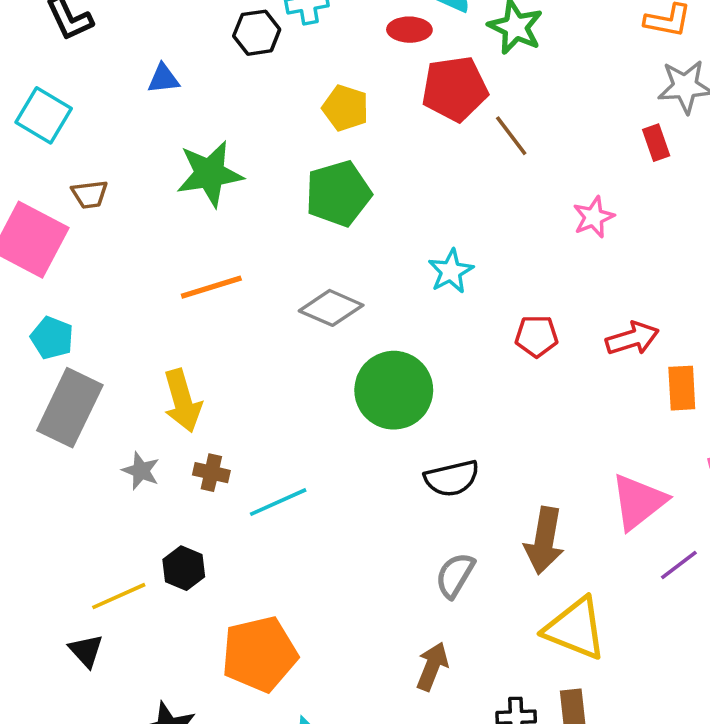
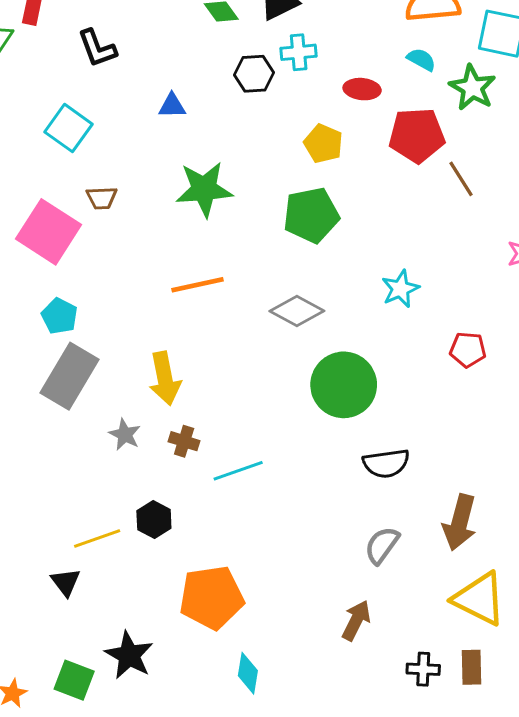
red ellipse: (409, 30) -> (362, 89), moved

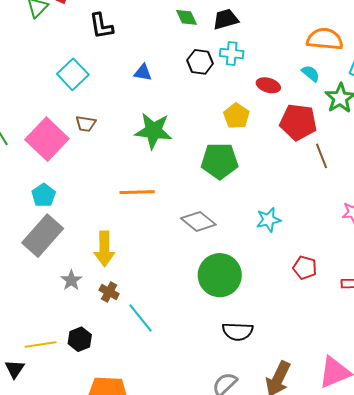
cyan line: (238, 471) -> (141, 318), turned 60

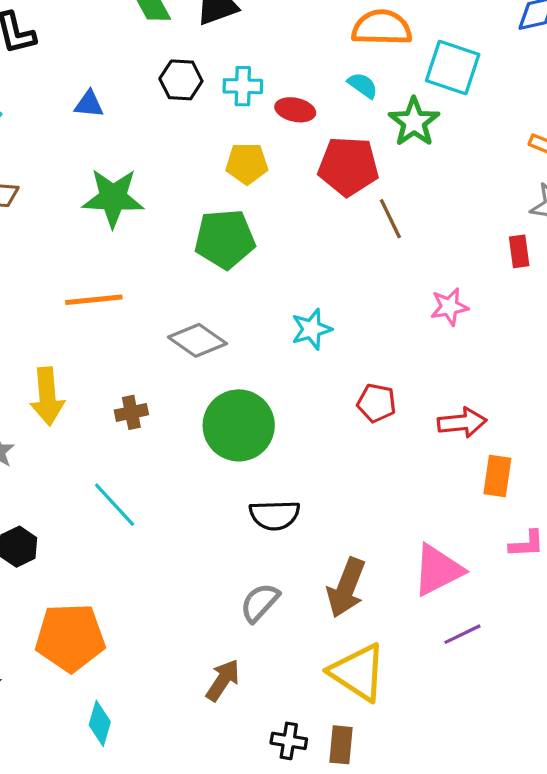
cyan cross: (232, 54) -> (243, 86), moved
yellow pentagon: (236, 116) -> (247, 164), turned -30
brown cross: (109, 292) -> (131, 412), moved, turned -36

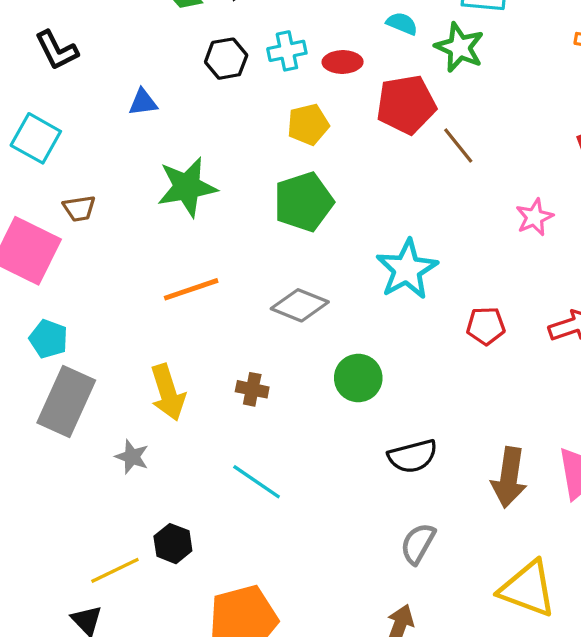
cyan star: (312, 329) -> (407, 269), size x1.5
brown cross: (131, 412) -> (252, 389), turned 36
green circle: (239, 425) -> (358, 378), size x0.7
brown arrow: (346, 588) -> (509, 477), moved

